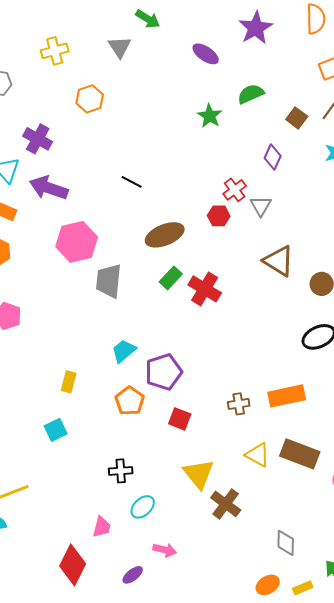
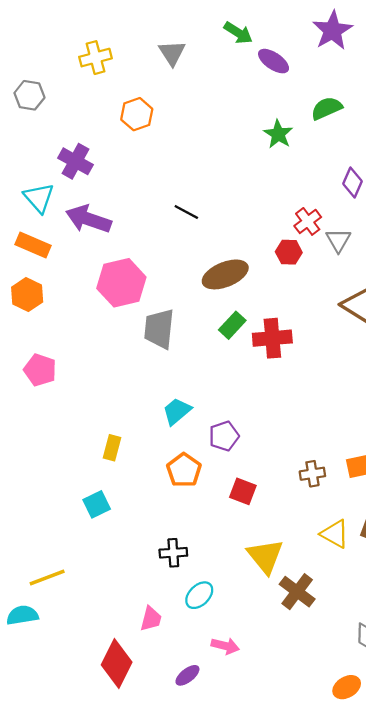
green arrow: (148, 19) -> (238, 33), moved
red cross: (205, 289) -> (272, 338), turned -36
purple pentagon: (164, 372) -> (224, 436), size x0.7

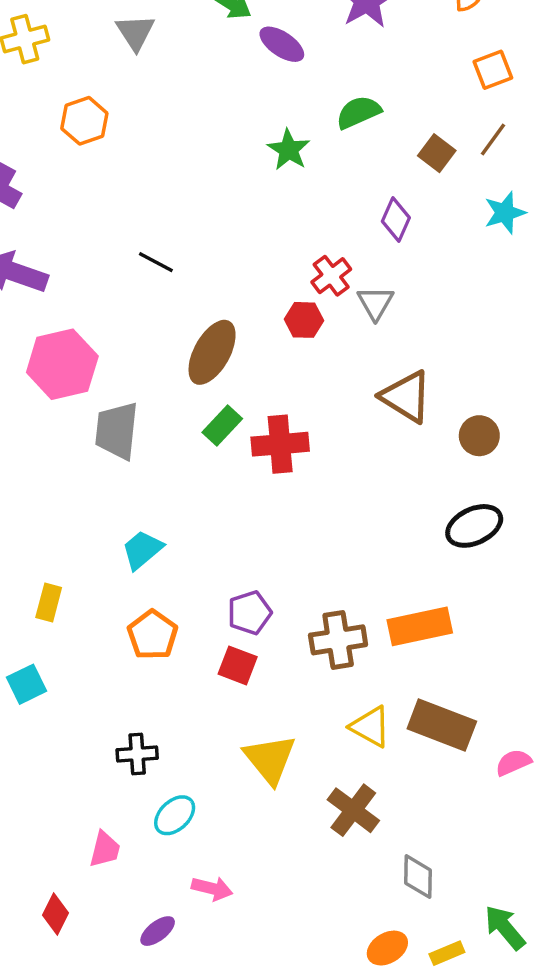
brown ellipse: (225, 274) -> (212, 352), turned -39
purple pentagon: (224, 436) -> (250, 613), moved
brown cross: (312, 474) -> (338, 640), size x1.5
brown cross: (297, 592) -> (353, 810), moved
red diamond: (117, 664) -> (55, 914), size x0.6

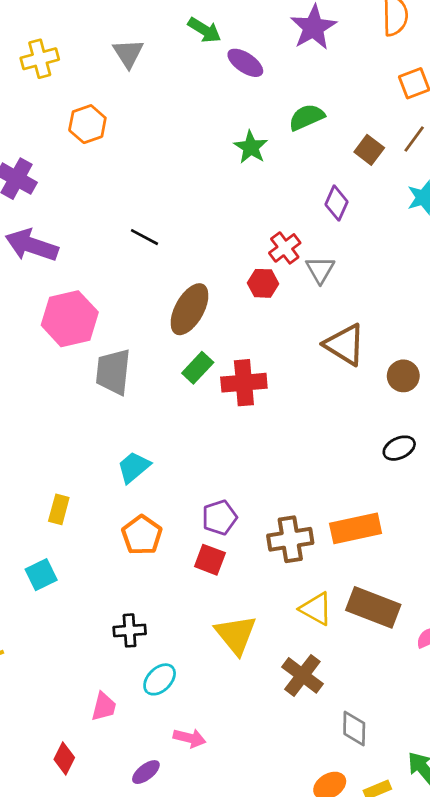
black ellipse: (474, 526) -> (399, 448), size x0.7

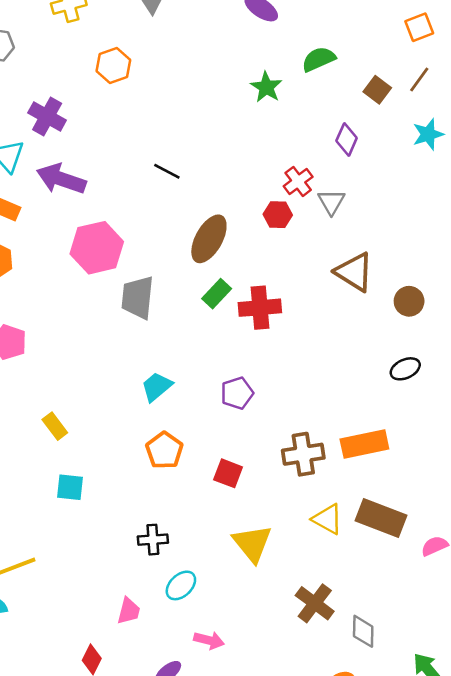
yellow rectangle: (59, 509) -> (55, 426), moved, turned -52
purple pentagon: (219, 517) -> (237, 393), moved
cyan square: (41, 575) -> (70, 487), turned 32
brown cross: (302, 675) -> (315, 603), moved

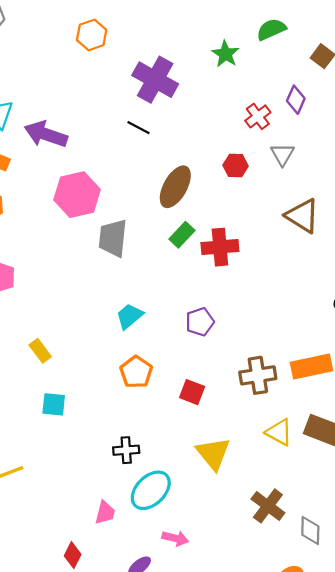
purple cross: (47, 116) -> (155, 80), moved, size x1.4
red cross: (298, 181) -> (258, 116), moved
cyan ellipse: (181, 585) -> (151, 490), size x1.5

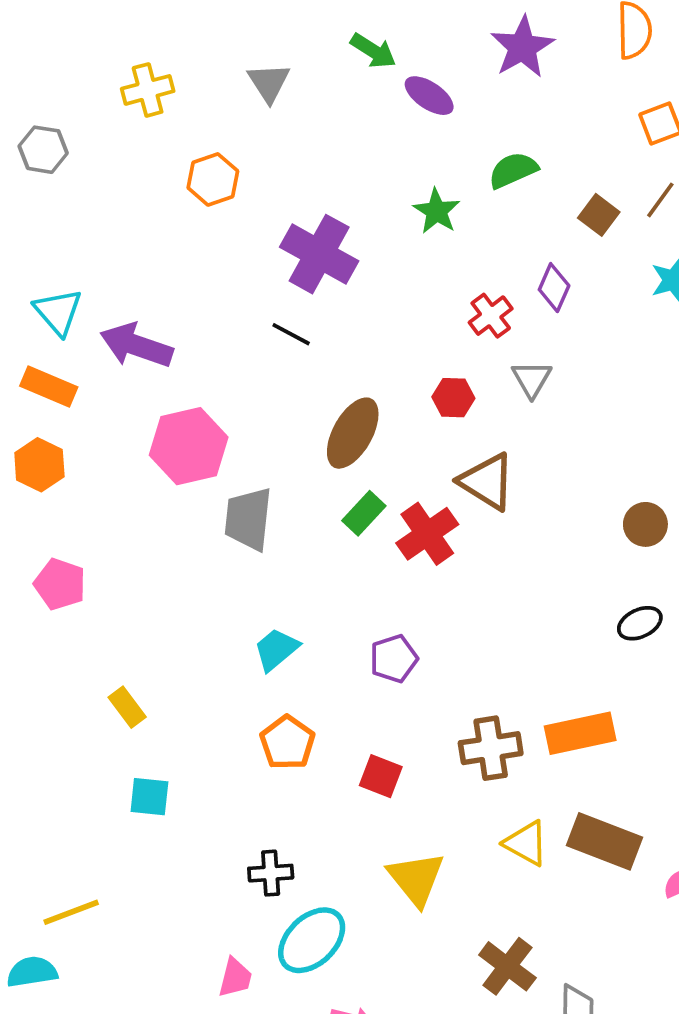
brown triangle: (303, 216) -> (487, 482), moved
red cross: (220, 247) -> (427, 534), turned -30

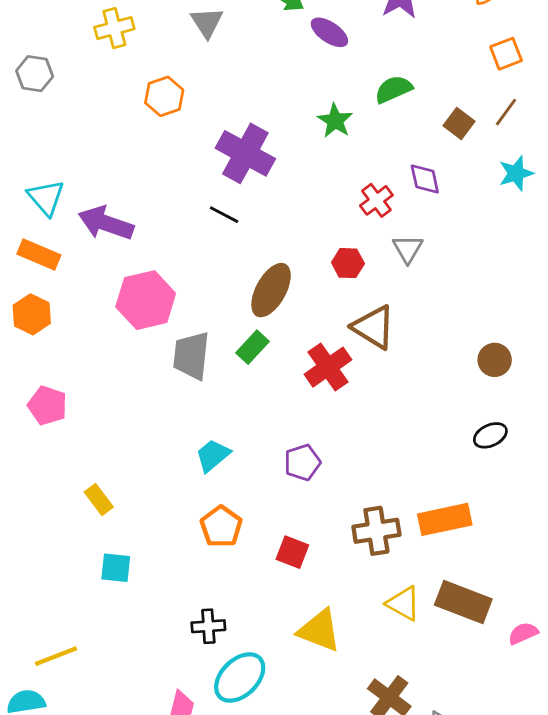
purple diamond: (554, 288) -> (425, 179), turned -36
green rectangle: (364, 513) -> (253, 347), moved
yellow triangle: (416, 879) -> (319, 630), turned -30

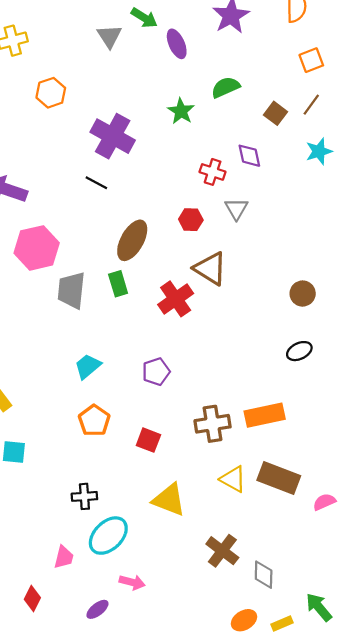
gray triangle: (207, 22) -> (109, 36), moved
purple ellipse: (329, 32) -> (177, 44), turned 32
red cross: (376, 200) -> (213, 172), turned -35
green rectangle: (253, 347) -> (118, 284), turned -60

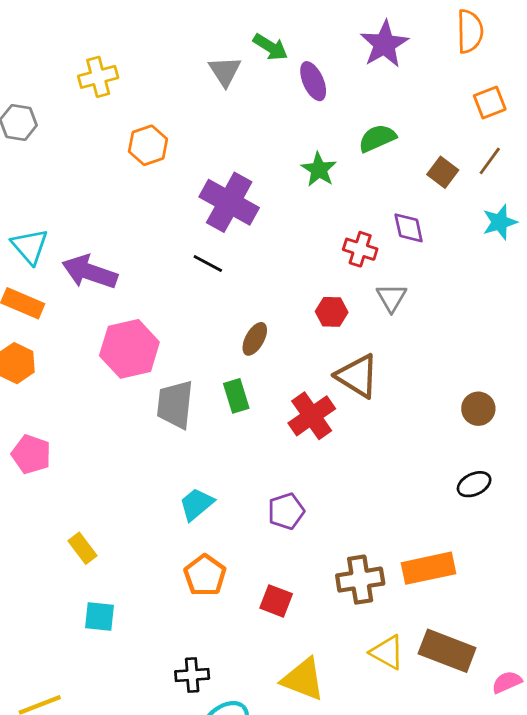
brown ellipse: (132, 240) -> (255, 339), size x0.6

